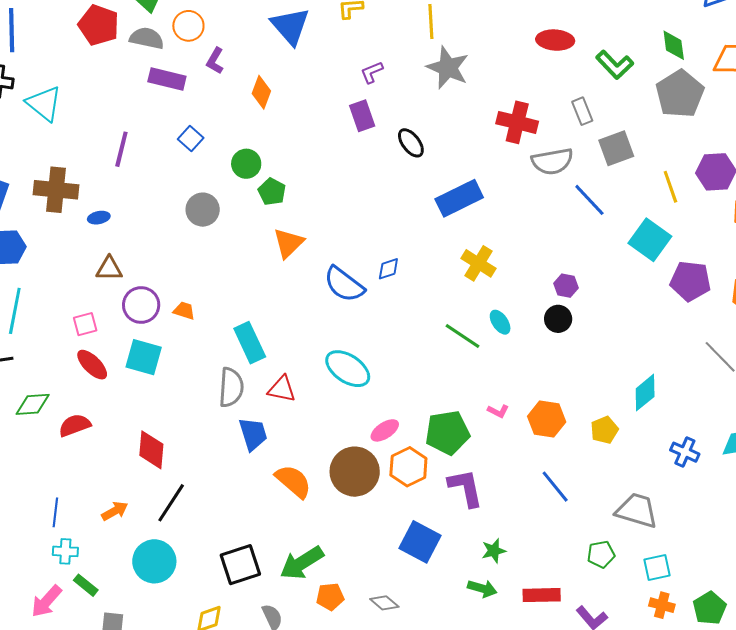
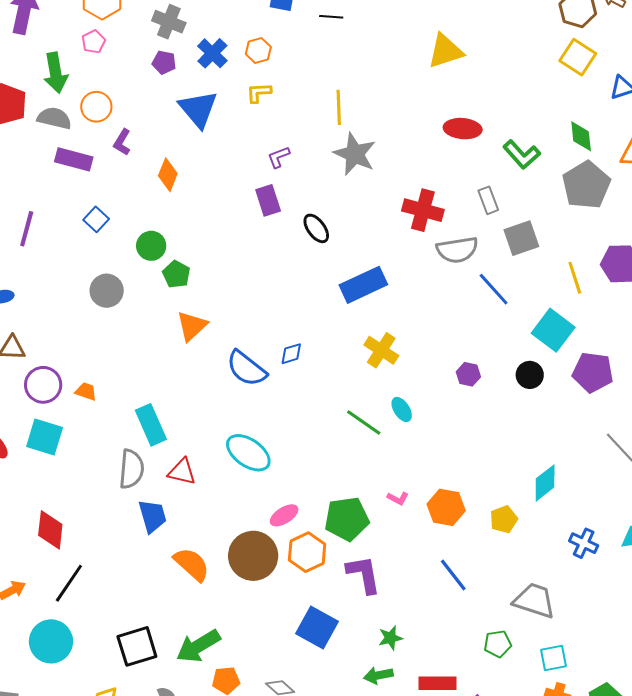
black circle: (558, 319) -> (530, 375), moved
green arrow: (482, 588) -> (378, 675), turned 152

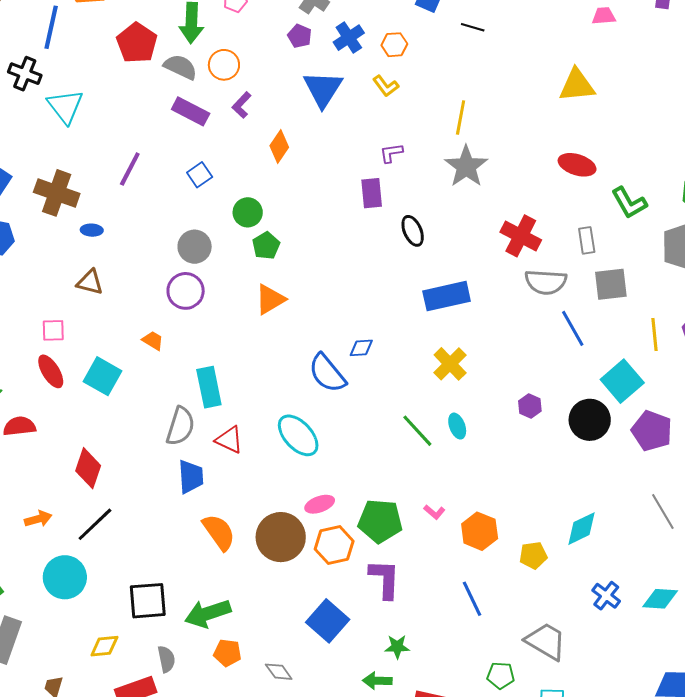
yellow L-shape: (259, 93) -> (386, 86), turned -136
blue semicircle: (247, 368) -> (327, 373), moved
black circle: (530, 375) -> (590, 420), size x1.5
purple circle: (43, 385) -> (186, 291), moved

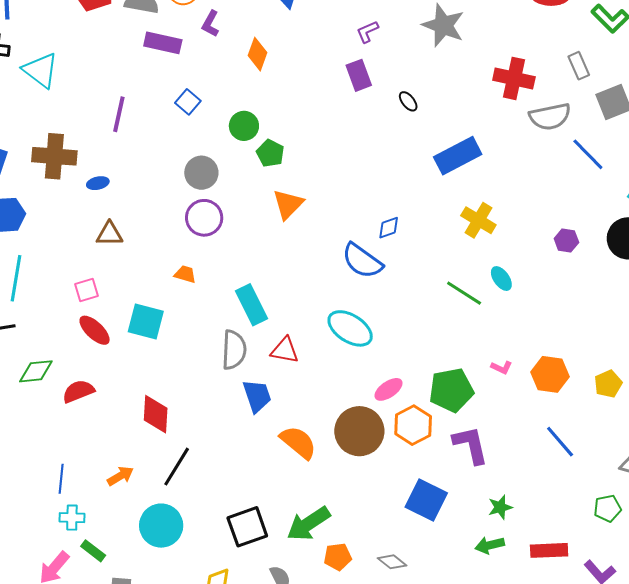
black ellipse: (413, 231) -> (408, 101), size x0.7

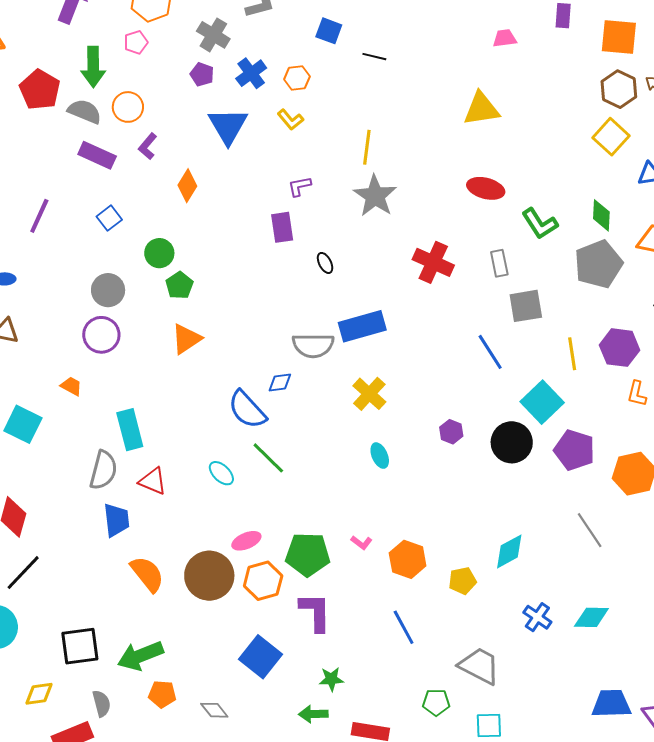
gray semicircle: (550, 117) -> (313, 345), moved
green line: (464, 293) -> (268, 458), moved
cyan ellipse: (350, 328) -> (221, 473), size x0.6

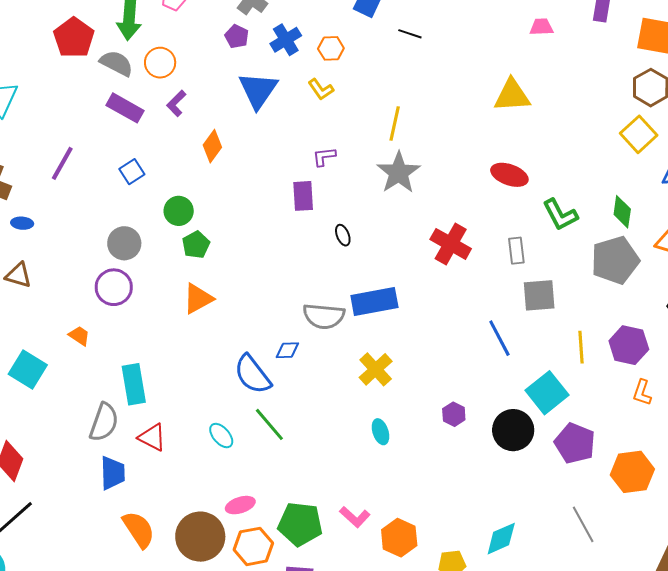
pink L-shape: (362, 543) -> (355, 517), size x1.4

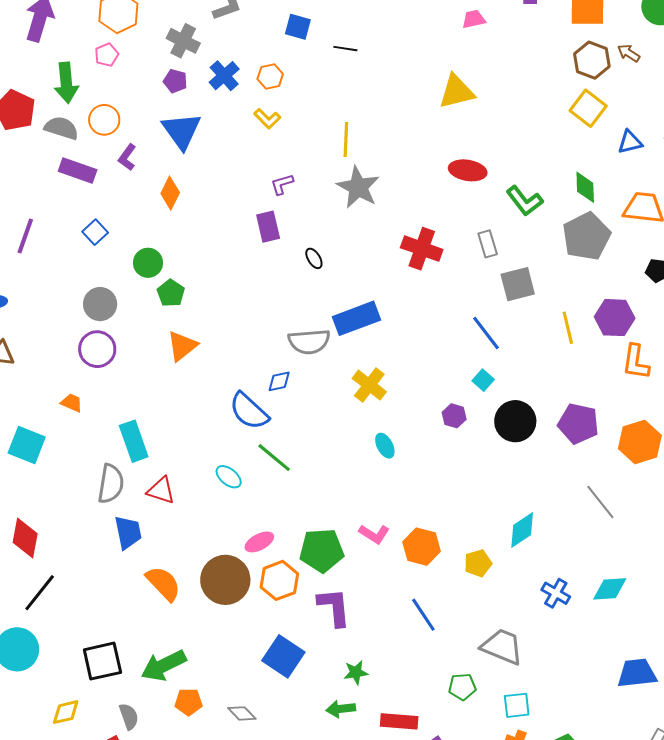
blue triangle: (258, 90) -> (182, 131), moved
cyan square: (547, 393) -> (483, 380), moved, size x0.5
orange L-shape: (642, 393) -> (636, 362), size x1.4

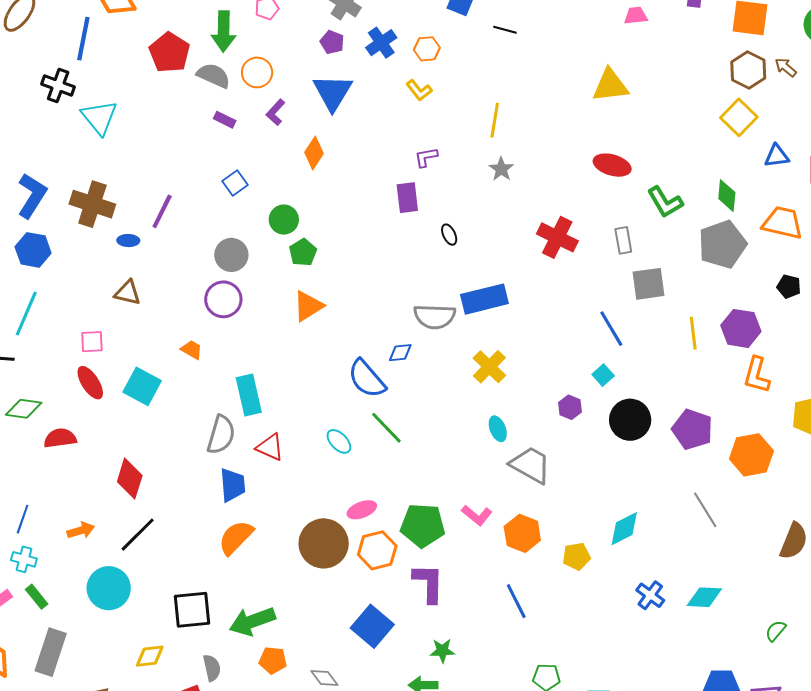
purple rectangle: (78, 171) -> (225, 120), size x0.6
gray star: (358, 187) -> (501, 169), size x0.6
purple line: (25, 236) -> (162, 211), moved
orange semicircle: (163, 583) -> (236, 537), moved, turned -99
gray trapezoid: (502, 647) -> (531, 465), moved

